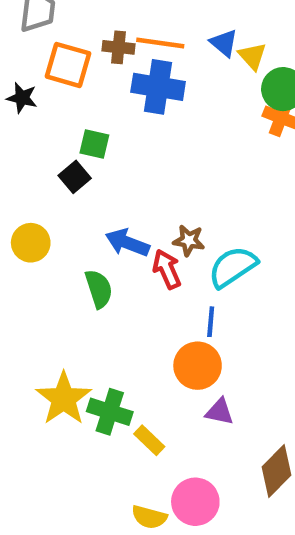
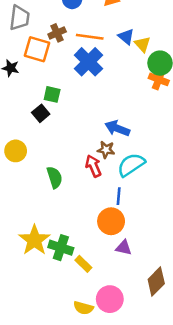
brown cross: (119, 47) -> (57, 33), moved, turned -30
blue cross: (158, 87) -> (88, 62), turned 36
blue arrow: (127, 243) -> (117, 128), moved

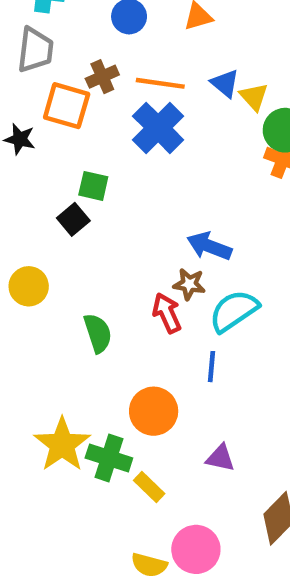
orange circle: (111, 221) -> (154, 411), moved

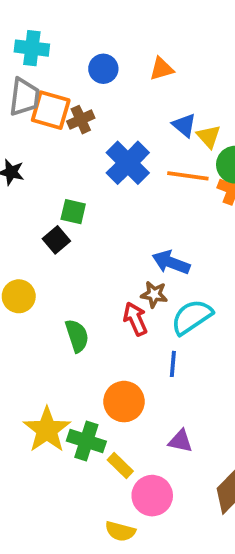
orange line: (160, 83) -> (188, 176), moved
orange square: (67, 106) -> (51, 110), moved
pink circle: (196, 549) -> (152, 496), moved

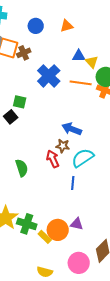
blue triangle: (184, 125) -> (79, 56), turned -40
orange circle: (124, 402) -> (58, 230), moved
pink circle: (152, 496) -> (79, 263), moved

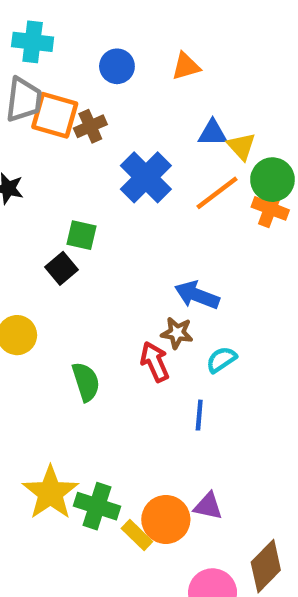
orange line: (81, 83) -> (217, 193), turned -45
cyan semicircle: (83, 158) -> (221, 360), size x0.6

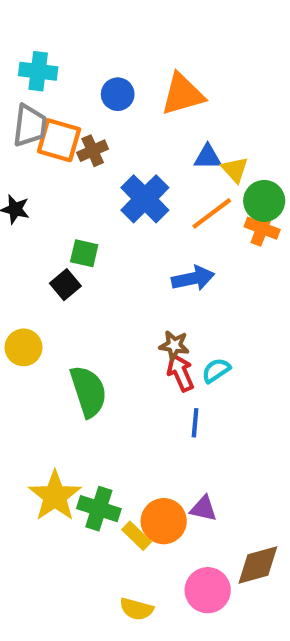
orange triangle: (186, 66) -> (183, 94), size x1.6
blue arrow: (197, 295) -> (193, 278), moved, turned 147
red arrow: (155, 362) -> (180, 373), moved
green semicircle: (86, 382) -> (88, 391), size x1.4
brown diamond: (266, 566) -> (258, 565), turned 30

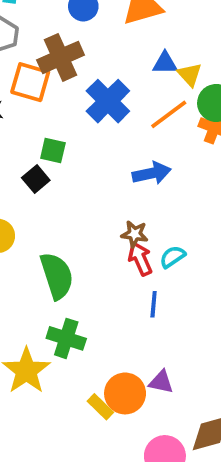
orange square: (59, 140) -> (30, 82), moved
brown cross: (93, 151) -> (61, 57), size x1.6
green cross: (99, 509) -> (66, 338), moved

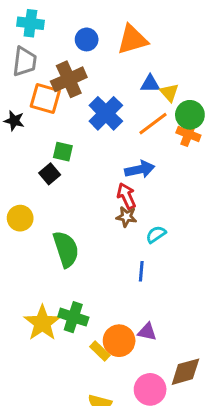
red arrow: (140, 259) -> (126, 196), moved
green cross: (66, 338) -> (73, 317), moved

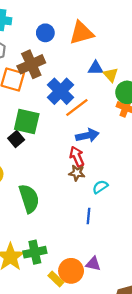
orange line: (153, 124) -> (77, 108), moved
green square: (63, 152) -> (27, 122), size x1.6
green cross: (73, 317) -> (35, 252), turned -30

